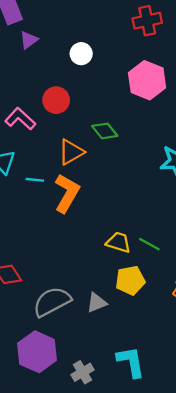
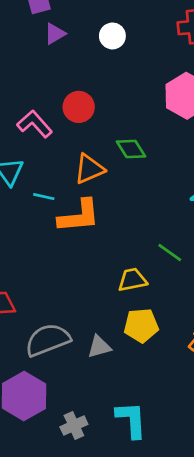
white circle: (81, 54) -> (112, 36), moved
orange L-shape: (67, 193) -> (79, 216), turned 48
yellow trapezoid: (118, 242) -> (132, 280), turned -35
green line: (149, 244) -> (170, 252), moved

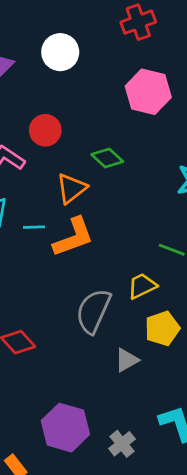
white circle: (112, 36) -> (60, 52), size x1.4
gray semicircle: (48, 340) -> (93, 311), moved, turned -30

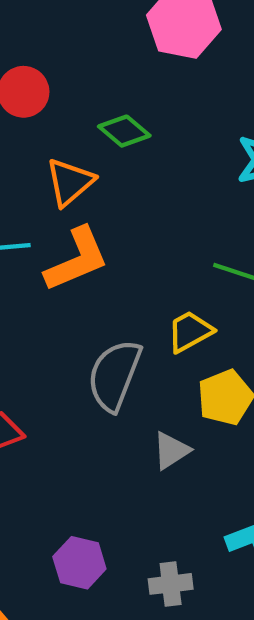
purple hexagon: (65, 428) -> (79, 563), size x0.7
gray cross: (122, 444) -> (171, 584), turned 35

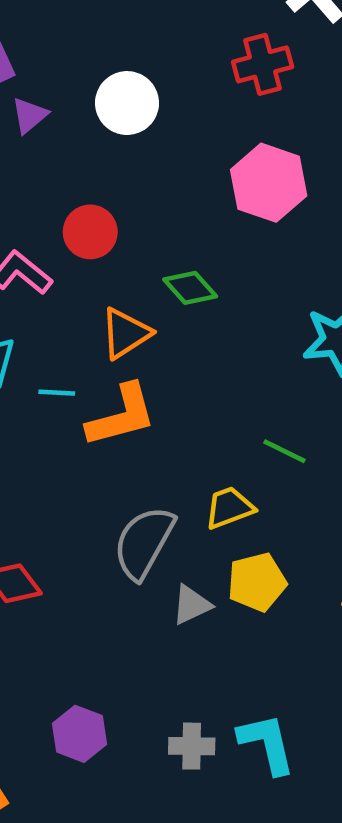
gray triangle: (171, 451) -> (192, 605), moved
gray cross: (171, 584) -> (192, 746), moved

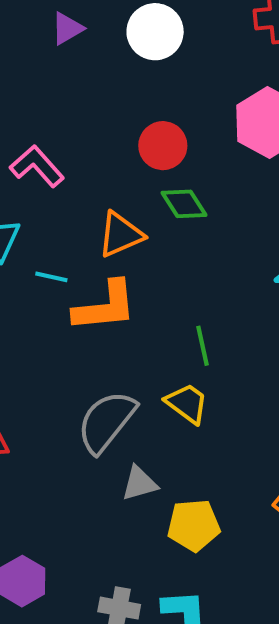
red circle: (90, 232) -> (163, 146), moved
green line: (284, 451) -> (203, 346), moved, turned 42
yellow trapezoid: (229, 508) -> (187, 403), turned 48
yellow pentagon: (257, 582) -> (194, 525), moved

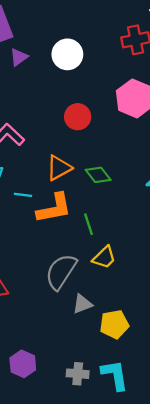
green diamond: (184, 204) -> (98, 175), moved
green line: (203, 346) -> (89, 224), moved
yellow trapezoid: (187, 403) -> (104, 257), turned 105

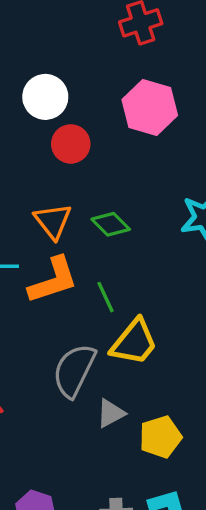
white circle: (67, 54) -> (45, 97), moved
orange triangle: (59, 168) -> (53, 221), turned -32
yellow trapezoid: (104, 257) -> (134, 342), size x1.4

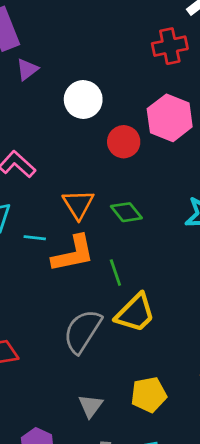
red circle: (71, 144) -> (124, 142), moved
gray triangle: (111, 413) -> (91, 406), moved, turned -32

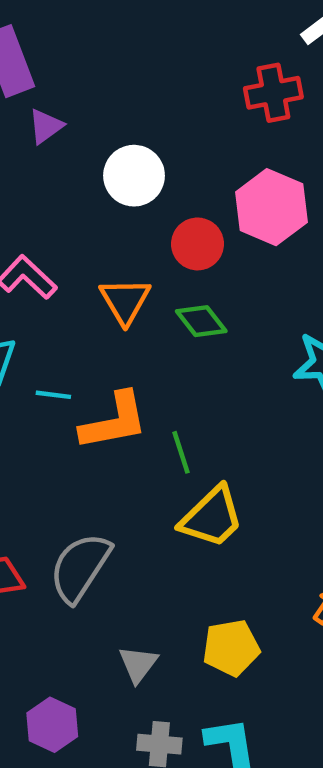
orange triangle: (78, 204) -> (125, 301), moved
green diamond: (126, 212) -> (201, 321), moved
gray semicircle: (82, 331) -> (80, 567), moved

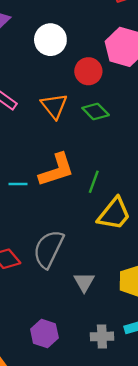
cyan line: (53, 395) -> (18, 184), moved
green line: (181, 452) -> (94, 182), turned 45
gray triangle: (138, 664) -> (84, 282), moved

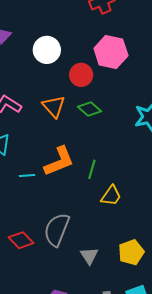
yellow trapezoid: (114, 214) -> (111, 196), size x0.7

